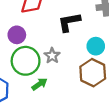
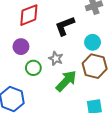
green circle: (26, 61) -> (33, 68), size x0.6
green arrow: (39, 84) -> (66, 81), moved, size x1.6

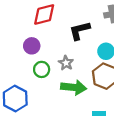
green arrow: (66, 81) -> (74, 87), turned 45

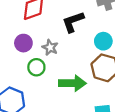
gray star: (66, 63) -> (50, 47), moved

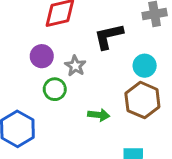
green arrow: (72, 83) -> (99, 115), size x0.6

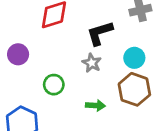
purple circle: (42, 56) -> (18, 54), moved
gray star: (75, 66) -> (92, 63), moved

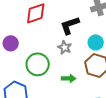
green circle: (54, 85) -> (38, 64), size x1.5

